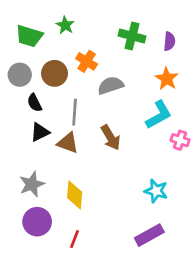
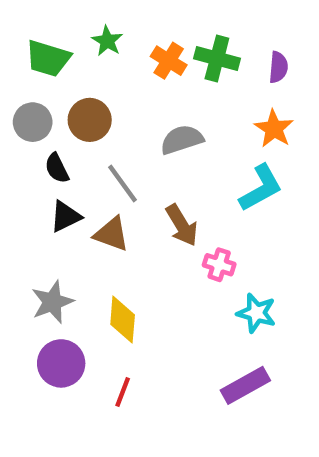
orange cross: (87, 61) -> (169, 61), moved
gray line: (75, 112) -> (123, 184), turned -40
pink cross: (180, 140) -> (219, 265), moved

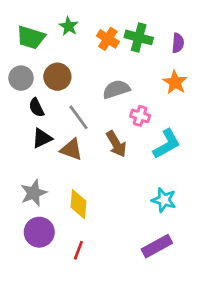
cyan L-shape: (261, 188) -> (167, 144), moved
pink cross: (219, 265) -> (140, 116), moved

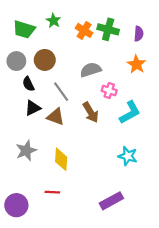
purple circle: (39, 232) -> (16, 205), moved
purple rectangle: (157, 246) -> (111, 201), moved
red line: (78, 250) -> (52, 192), moved, turned 72

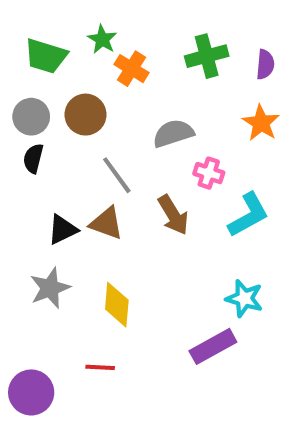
green cross: (108, 29) -> (207, 56), turned -30
orange cross: (84, 30) -> (131, 69), moved
black semicircle: (28, 84) -> (33, 158), moved, turned 40
black triangle: (33, 108) -> (63, 229), moved
purple rectangle: (111, 201) -> (213, 346), moved

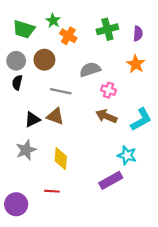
gray line: (117, 175) -> (61, 91), turned -42
brown arrow: (173, 215) -> (106, 116), moved, turned 144
cyan L-shape: (248, 215) -> (141, 119), moved

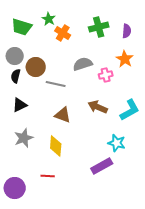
brown circle: (44, 60) -> (36, 67), moved
pink cross: (109, 90) -> (106, 75), moved, turned -32
brown triangle: (55, 116) -> (63, 115), moved
black triangle: (32, 119) -> (20, 105), moved

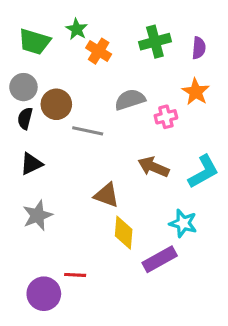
brown triangle: (63, 115) -> (106, 195), moved
yellow diamond: (56, 146) -> (124, 233), moved
purple circle: (15, 188) -> (44, 294), moved

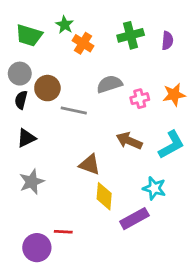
orange star: (196, 92) -> (174, 95), moved, turned 30

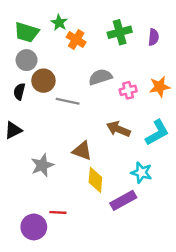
gray circle: (20, 74) -> (27, 60), moved
black triangle: (26, 138) -> (13, 130), moved
gray star: (32, 182) -> (42, 165), moved

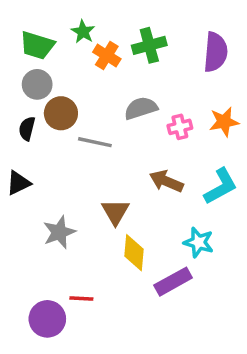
green cross: (120, 32) -> (149, 45), moved
purple semicircle: (154, 37) -> (216, 52), size x1.6
brown triangle: (82, 151) -> (115, 212), turned 40

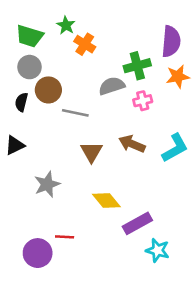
green cross: (149, 45) -> (137, 66), moved
orange star: (224, 122) -> (178, 76), moved
brown triangle: (115, 212) -> (91, 152), moved
cyan star: (199, 242) -> (158, 250), moved
yellow diamond: (134, 253) -> (106, 200), turned -44

